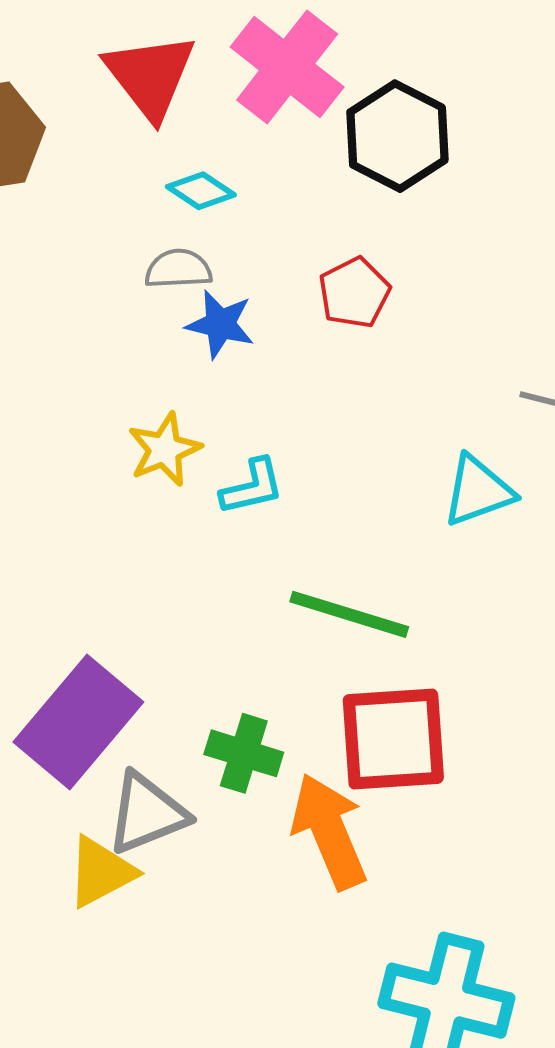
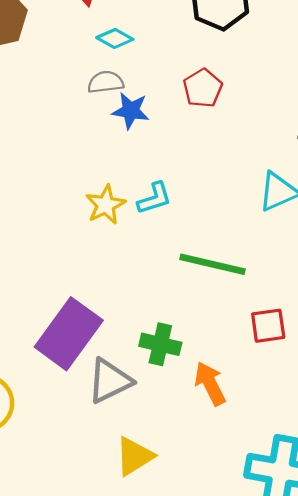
yellow star: (165, 450) -> (106, 205), moved
red square: (393, 739) -> (268, 326), moved, size x0.6
orange arrow: (329, 831) -> (210, 384), size x0.7
yellow triangle: (101, 872) -> (134, 456), moved

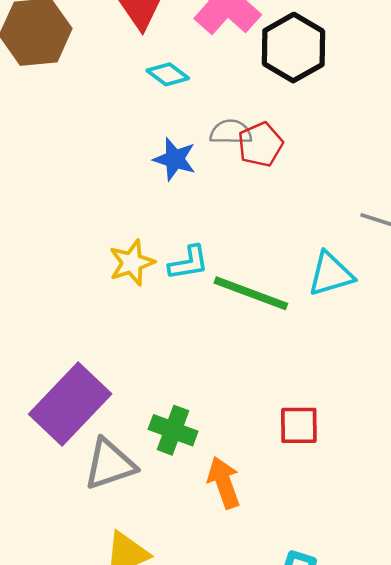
gray semicircle: (106, 82) -> (231, 132), moved
green line: (212, 264) -> (251, 293), moved

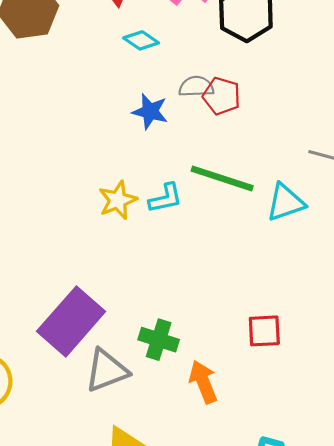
red pentagon: (260, 145) -> (222, 96), turned -30
green line: (251, 293) -> (222, 178), moved

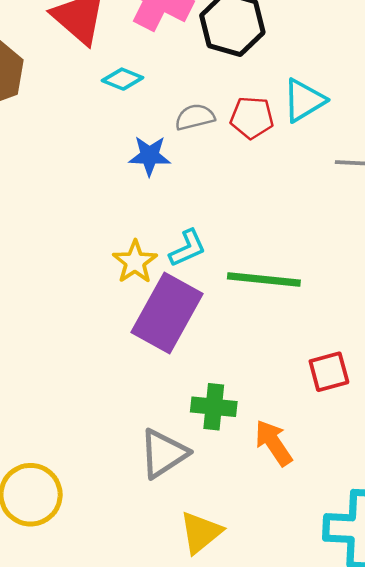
red pentagon: (222, 96) -> (252, 118), moved
green line: (222, 178) -> (264, 279), moved
cyan triangle: (285, 202) -> (304, 100), moved
purple rectangle: (71, 321) -> (167, 313), moved

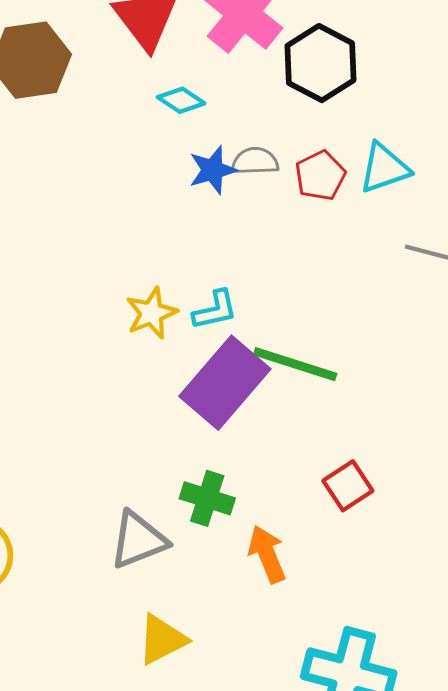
red pentagon: (252, 118) -> (320, 176), turned 30
blue star: (150, 156) -> (213, 170), moved, turned -30
purple rectangle: (167, 313) -> (225, 383), moved
red square: (329, 372) -> (348, 486), turned -30

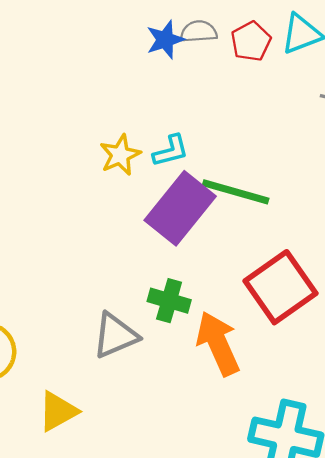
red square: (348, 486) -> (280, 287), size x1.8
orange arrow: (267, 554) -> (218, 343), size x1.4
yellow triangle: (162, 640) -> (58, 411), moved

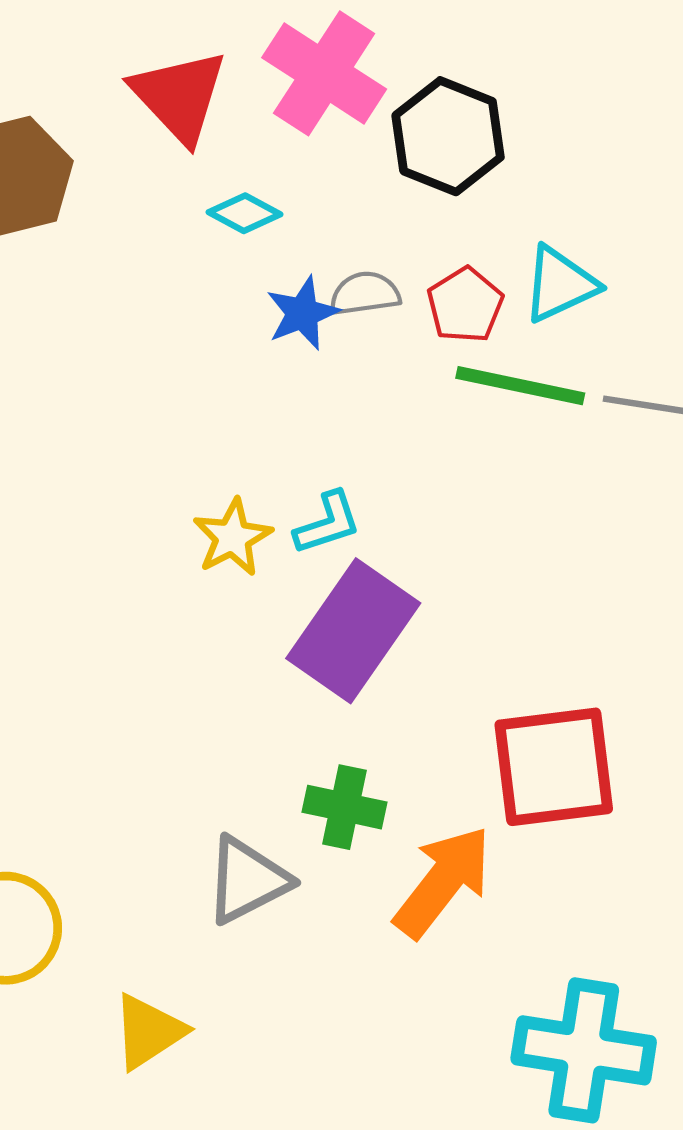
green line: (236, 192) -> (520, 386), moved
red square: (280, 287) -> (554, 767), turned 32
orange arrow: (218, 343) -> (443, 882), turned 66

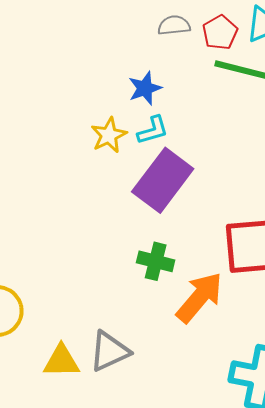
blue star: (302, 313) -> (145, 88), moved
gray triangle: (247, 880) -> (109, 351), moved
yellow triangle: (148, 1032) -> (61, 361), turned 30

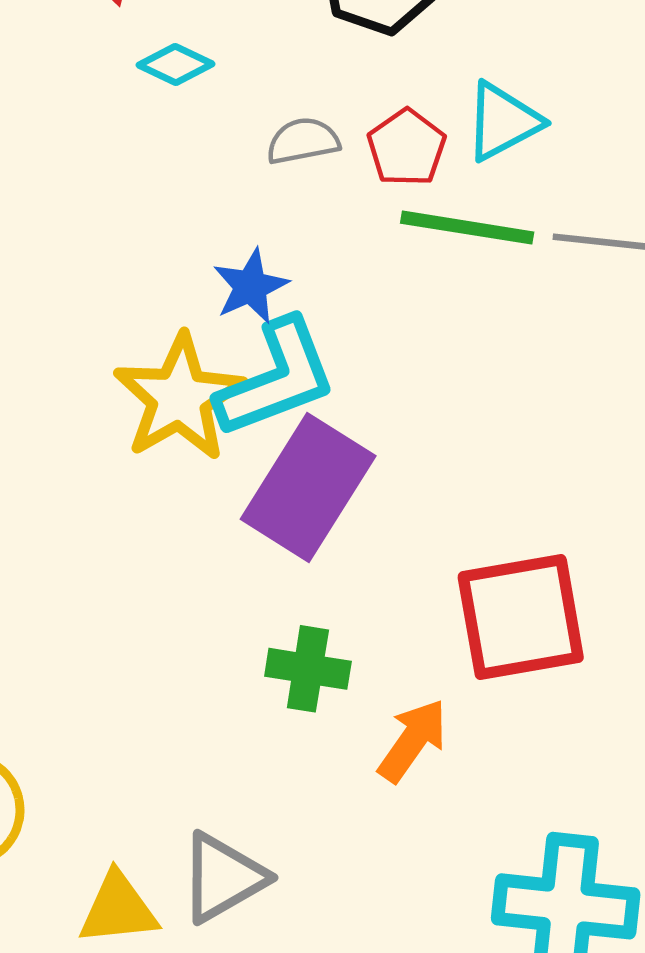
cyan L-shape: (153, 130) -> (276, 378), size x1.8
yellow star: (109, 135) -> (179, 398), size x1.6
orange arrow: (199, 297) -> (413, 740), size x0.7

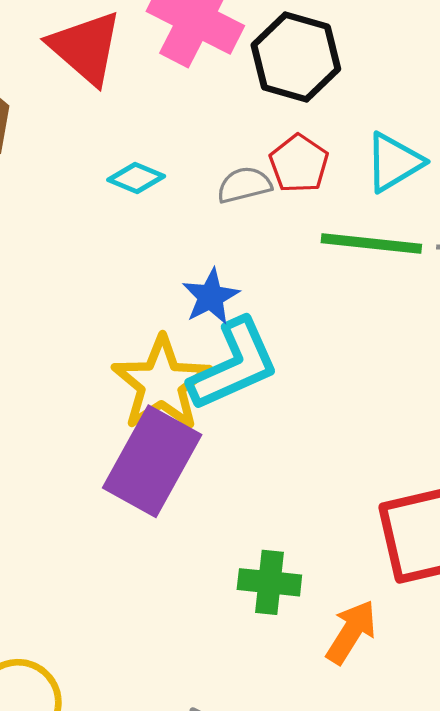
cyan diamond: (176, 64) -> (136, 178), moved
red pentagon: (407, 148) -> (299, 164), moved
purple rectangle: (308, 487) -> (152, 461), moved

